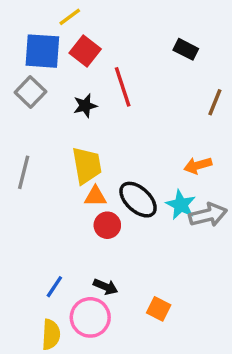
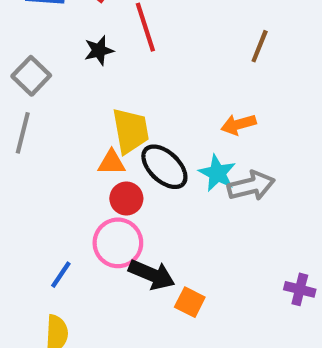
gray square: (30, 92) -> (31, 76), moved
yellow trapezoid: (87, 165) -> (131, 131), moved
black arrow: (106, 287) -> (152, 275), moved, size x1.5
pink circle: (90, 317) -> (118, 243), moved

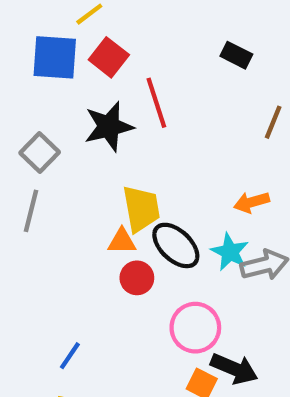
black star: (99, 50) -> (109, 127), size x1.6
pink circle: (118, 243) -> (195, 328), moved
black arrow: (152, 275) -> (234, 369), moved

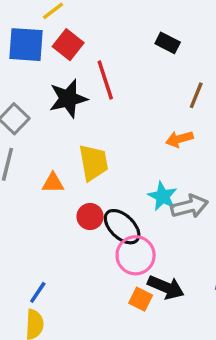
orange arrow: (252, 202) -> (179, 139), moved
orange triangle: (122, 241) -> (53, 183), moved
black ellipse: (176, 245) -> (122, 227), moved
blue line: (70, 356) -> (38, 292), moved

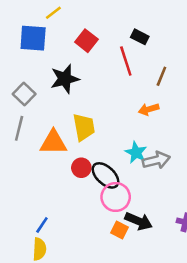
red square: (68, 45) -> (86, 41), moved
red line: (105, 80) -> (126, 61), moved
orange triangle: (53, 183) -> (53, 142), size x1.6

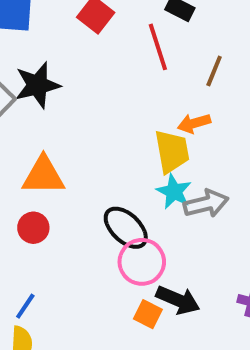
black star: (65, 79) -> (37, 85), moved
yellow trapezoid: (84, 127) -> (172, 151), moved
red circle: (81, 168) -> (33, 228), moved

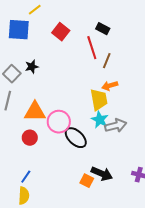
brown line: (214, 71) -> (107, 61), moved
black star: (37, 85) -> (32, 67), size x0.6
pink circle: (142, 262) -> (59, 122), moved

